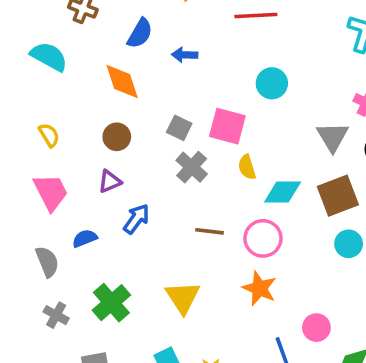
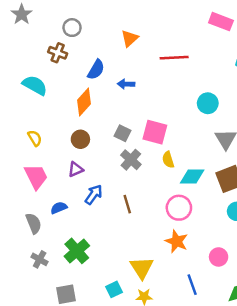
orange diamond: (122, 82) -> (84, 102), turned 60
cyan circle: (272, 83) -> (208, 103), moved
brown line: (209, 231) -> (127, 204), moved, turned 66
yellow triangle: (183, 297) -> (142, 268), moved
pink circle: (316, 328) -> (219, 257), moved

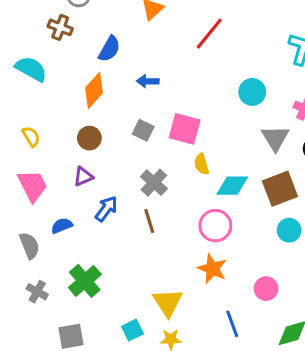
red line: (174, 58) -> (209, 34), turned -48
blue arrow: (126, 84) -> (148, 81), moved
gray cross: (131, 160) -> (154, 183), moved

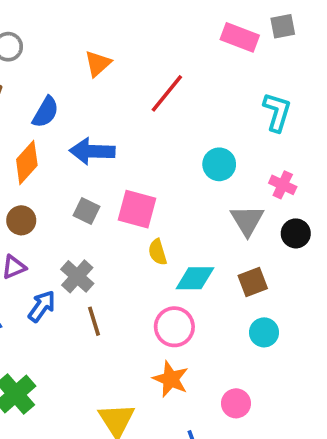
blue arrow: (148, 81) -> (92, 151), size x1.6
gray cross: (154, 183) -> (77, 276), moved
brown square: (280, 189) -> (253, 282), size x0.7

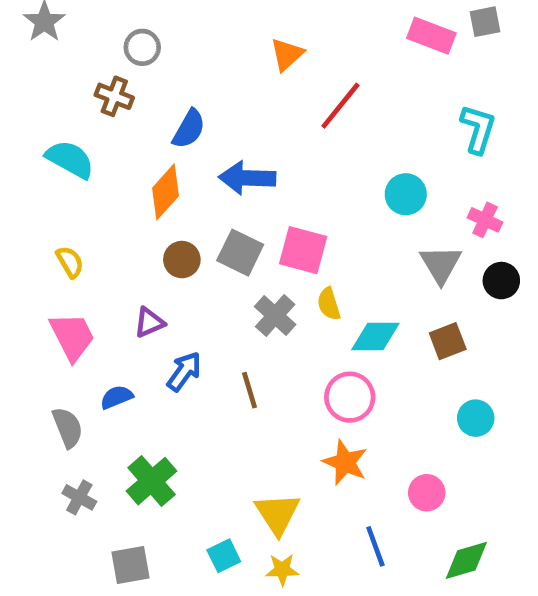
orange triangle: (98, 63) -> (287, 54), moved
gray square: (87, 211) -> (240, 253), size x1.4
brown circle: (21, 220) -> (182, 260), moved
gray cross: (77, 276) -> (275, 316), moved
cyan circle: (264, 332) -> (476, 418), moved

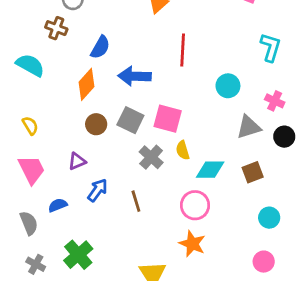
red line: (340, 106) -> (183, 50), moved, turned -36
gray triangle: (441, 264) -> (249, 127), turned 44
pink circle: (427, 493) -> (264, 262), moved

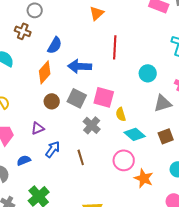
yellow semicircle: (183, 150) -> (121, 114), moved
cyan diamond: (210, 170) -> (135, 134), turned 40
orange star: (192, 244) -> (144, 178), moved

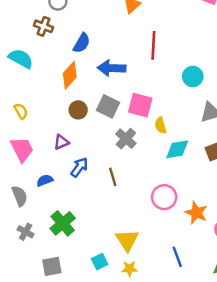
cyan diamond: (135, 134) -> (177, 149), turned -50
pink circle: (124, 160) -> (164, 197), moved
orange star: (144, 178) -> (196, 213), moved

